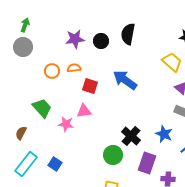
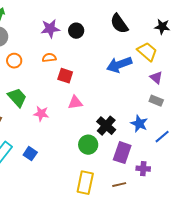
black semicircle: (128, 34) -> (119, 24), moved, turned -45
orange circle: (52, 71) -> (14, 61), moved
blue arrow: (125, 80) -> (119, 65), moved, turned -55
pink triangle: (84, 111) -> (75, 103), moved

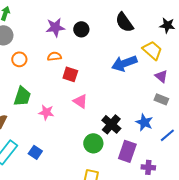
green trapezoid: (17, 98) -> (22, 96), turned 60
pink triangle: (75, 103) -> (80, 101), turned 42

